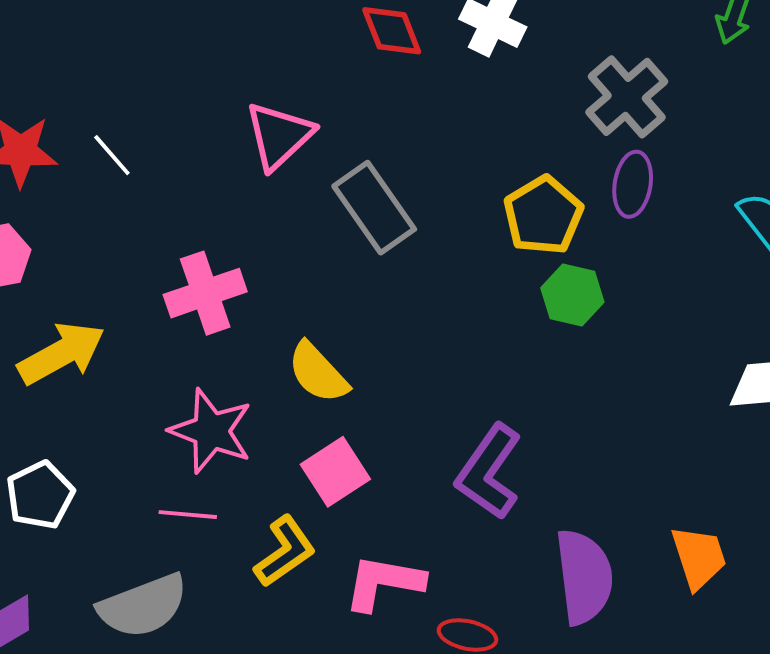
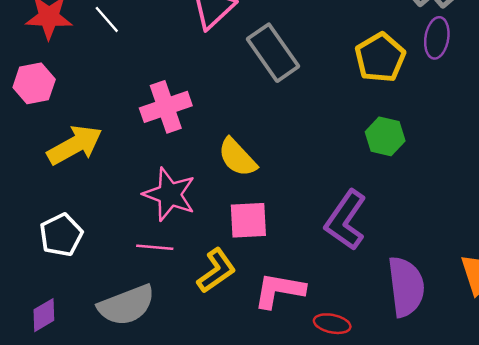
green hexagon: (572, 295) -> (385, 136), moved
pink square: (335, 472) -> (248, 220), turned 30

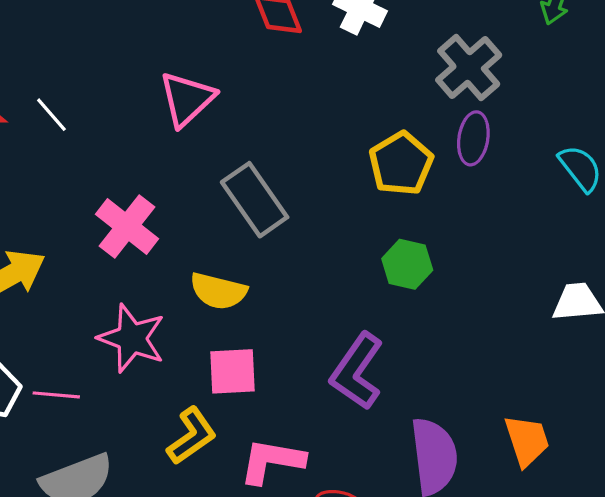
gray rectangle: (273, 53) -> (255, 200), moved
pink cross: (166, 107) -> (127, 226), turned -33
yellow semicircle: (237, 157) -> (218, 291), turned -33
pink line: (155, 247) -> (56, 395), moved

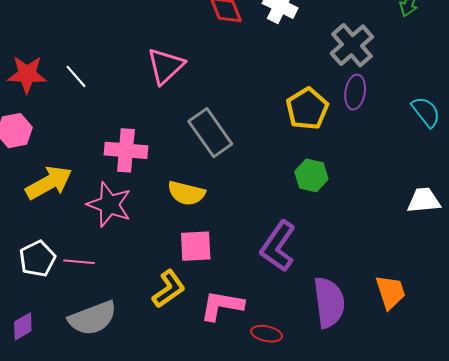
pink cross: (127, 226) -> (126, 150), turned -33
pink star: (132, 338) -> (109, 205), moved

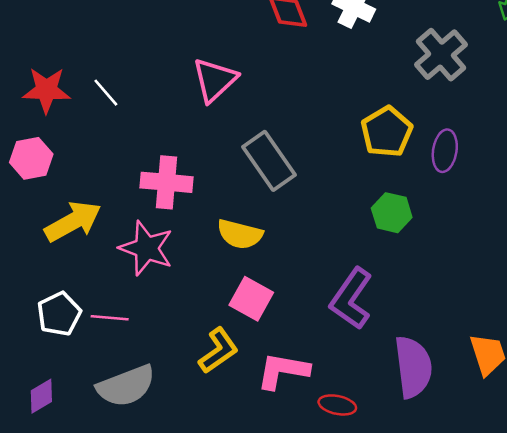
purple ellipse: (355, 92) -> (445, 151), moved
pink square: (196, 246) -> (251, 299), turned 32

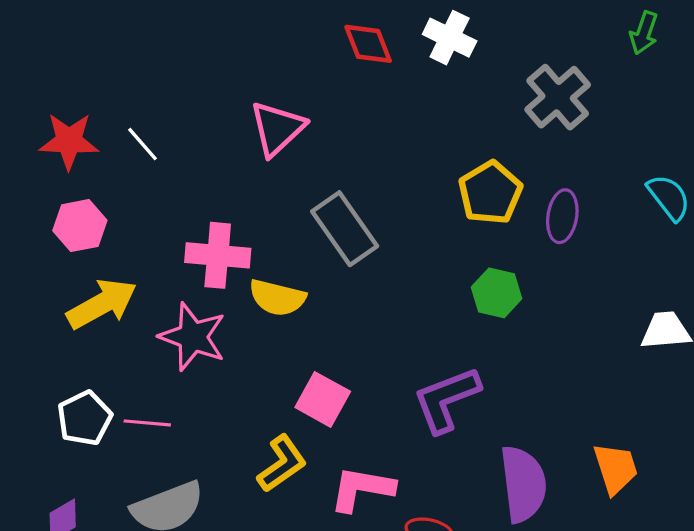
pink hexagon: (31, 158) -> (80, 226), moved
yellow semicircle: (240, 234) -> (277, 298), moved
purple L-shape: (351, 299) -> (446, 399), turned 34

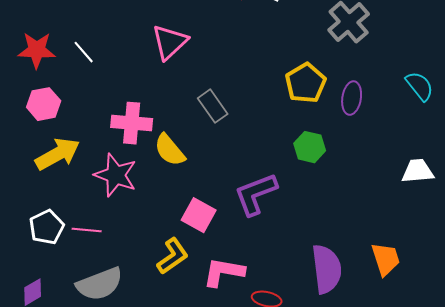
gray rectangle: (345, 229) -> (213, 106), size x0.7
yellow semicircle: (277, 298) -> (170, 150), turned 36
purple L-shape: (446, 399) -> (256, 194), moved

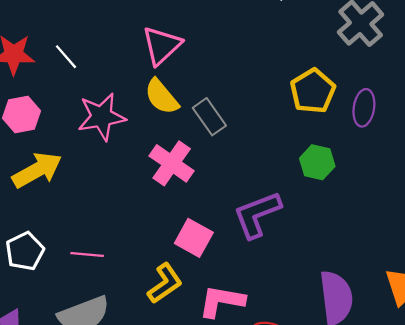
pink cross: (132, 123) -> (172, 163), moved, turned 30
yellow semicircle: (170, 150) -> (162, 97), moved
pink star: (116, 175) -> (102, 117), moved, turned -30
pink line: (87, 230) -> (87, 255), moved

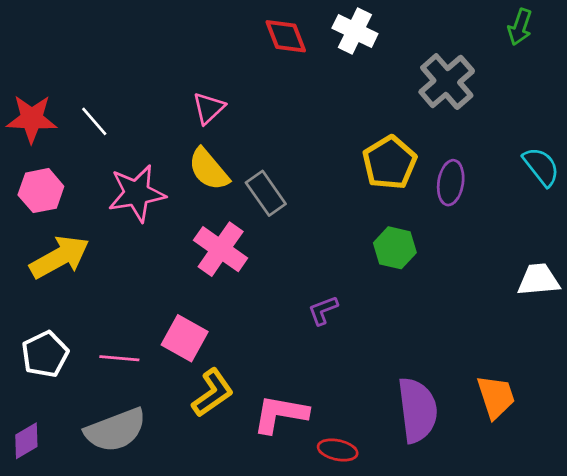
pink triangle: (162, 46) -> (209, 108), size x0.7
purple L-shape: (257, 215) -> (323, 310), size x0.5
pink square: (194, 238) -> (185, 338), moved

